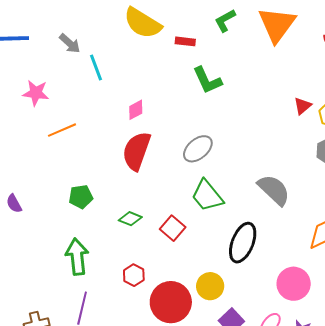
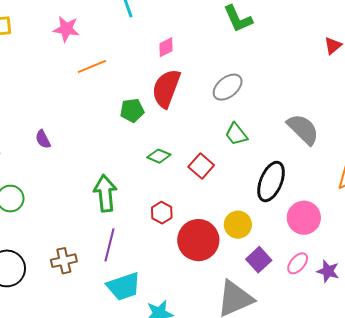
green trapezoid: (207, 196) -> (236, 134), size x0.7
green pentagon: (81, 197) -> (132, 110), moved
pink circle: (294, 284) -> (304, 218), moved

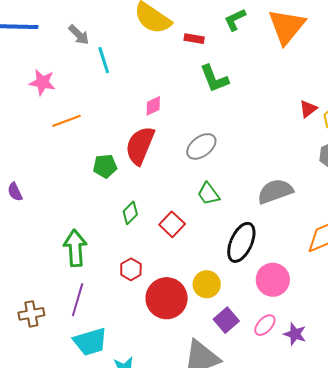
pink diamond: (166, 47) -> (153, 106), moved
gray semicircle: (303, 129) -> (275, 191), turned -66
green diamond: (159, 156) -> (130, 213), turned -70

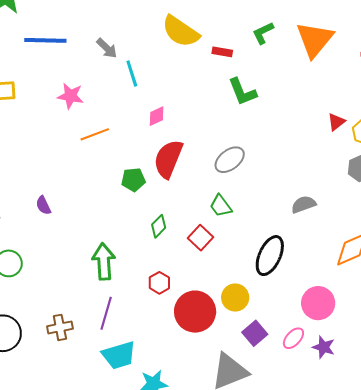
pink diamond: (153, 106) -> (157, 116), moved
gray semicircle: (275, 191) -> (304, 204), size x0.7
green trapezoid: (208, 194) -> (221, 206), moved
pink circle: (273, 280) -> (318, 303), moved

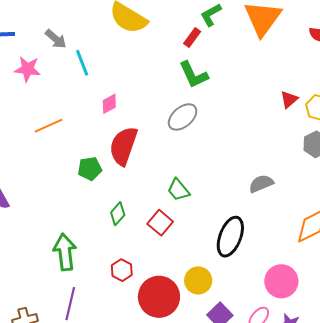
red rectangle: (222, 52) -> (192, 37), moved, turned -60
pink star: (70, 96) -> (28, 69), moved
gray ellipse: (230, 160) -> (183, 117), moved

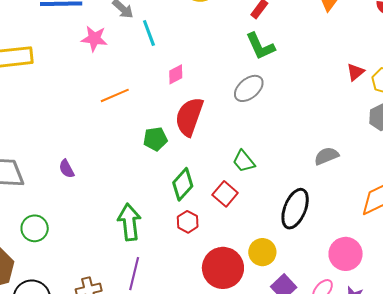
green diamond: (118, 214) -> (183, 184), size x1.4
red hexagon: (122, 270) -> (188, 222), moved

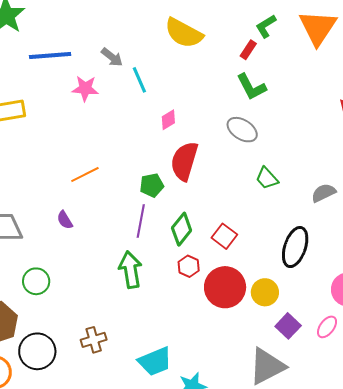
gray ellipse: (249, 88) -> (242, 130), turned 76
orange line: (115, 95) -> (85, 175), moved
green trapezoid: (244, 161) -> (267, 178), moved
red circle: (223, 268) -> (225, 287), moved
purple line: (134, 274) -> (141, 221), moved

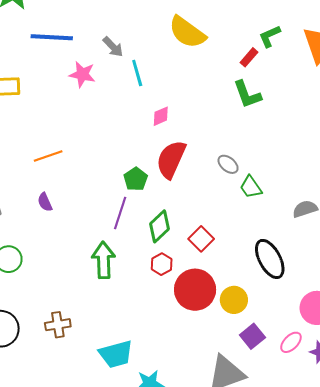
gray ellipse: (242, 130) -> (228, 164), moved, size x0.7
orange line: (85, 175) -> (48, 156), moved
green pentagon: (152, 185) -> (136, 179), turned -30
black ellipse: (295, 247) -> (270, 259), turned -54

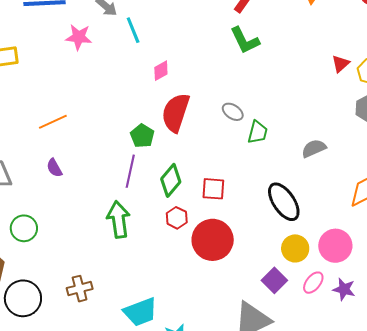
green trapezoid: (251, 187) -> (258, 132), turned -125
red square: (201, 239) -> (213, 189), turned -35
yellow circle: (234, 300) -> (295, 248), moved

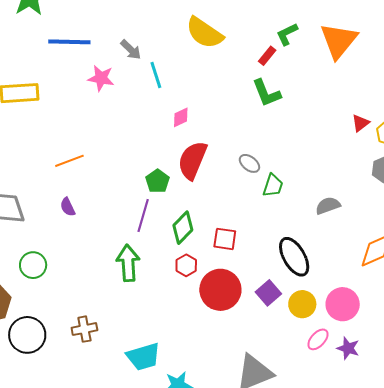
purple square: (274, 280) -> (268, 293), moved

